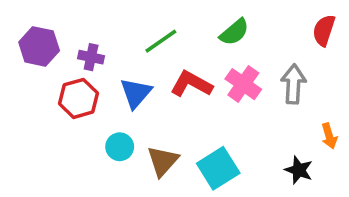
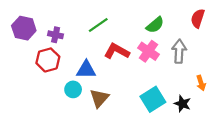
green semicircle: (234, 32) -> (155, 25), moved
blue triangle: (136, 93) -> (86, 70), moved, turned 50
cyan square: (218, 168) -> (153, 99), moved

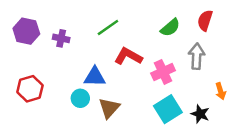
red semicircle: (198, 18) -> (205, 20), moved
pink cross: (148, 51) -> (163, 72), moved, turned 30
red hexagon: (48, 60) -> (30, 89), moved

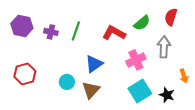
green line: (108, 28) -> (76, 31), moved, turned -36
red L-shape: (128, 56) -> (114, 33), moved
blue triangle: (95, 77) -> (94, 64), moved, turned -36

